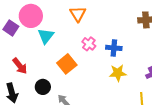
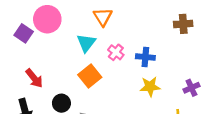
cyan triangle: (46, 36) -> (86, 43), moved

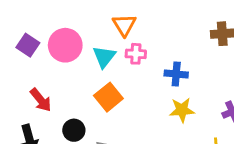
pink circle: (47, 19) -> (65, 45), moved
pink cross: (116, 52) -> (136, 54), moved, turned -35

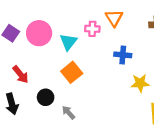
orange triangle: (124, 25) -> (114, 18), moved
pink cross: (136, 54) -> (92, 29), moved
yellow star: (182, 110) -> (140, 83), moved

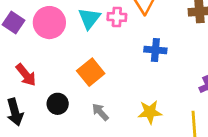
cyan triangle: (68, 42) -> (89, 18), moved
yellow star: (140, 83) -> (150, 112), moved
gray arrow: (68, 113) -> (100, 112), moved

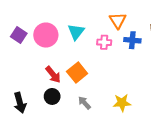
pink cross: (117, 17) -> (104, 42), moved
blue cross: (155, 50) -> (132, 40), moved
red arrow: (26, 75) -> (53, 75), moved

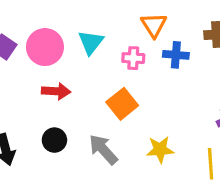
orange square: (77, 73) -> (122, 104), moved
red arrow: (53, 75) -> (56, 91), moved, turned -48
gray arrow: (84, 103) -> (103, 150), size x1.5

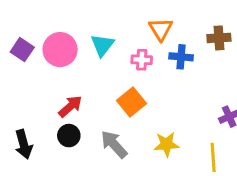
red arrow: (56, 91) -> (70, 106), moved, turned -45

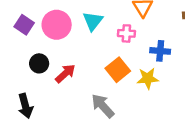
blue cross: (181, 57) -> (160, 51), moved
black circle: (69, 136) -> (39, 63), moved
yellow star: (166, 144) -> (148, 78), moved

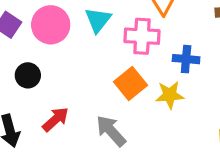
pink cross: (126, 33) -> (142, 36), size x1.5
red arrow: (65, 73) -> (56, 119), moved

